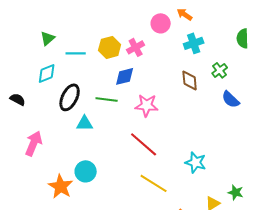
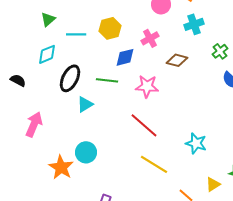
pink cross: (136, 47) -> (150, 38), moved
brown diamond: (190, 80) -> (177, 60), moved, turned -70
cyan triangle: (85, 123) -> (85, 104), turned -30

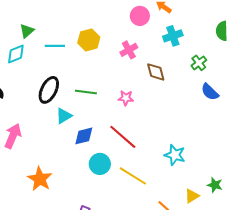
cyan diamond: (47, 54) -> (16, 54), moved
blue diamond: (125, 57) -> (84, 136), moved
brown diamond: (177, 60) -> (156, 72), turned 60
pink star: (147, 86) -> (126, 98), size x0.7
cyan circle: (86, 152) -> (100, 164), moved

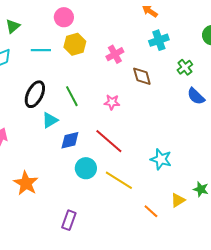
pink circle: (140, 16) -> (64, 17), moved
green triangle: (27, 31) -> (13, 26), moved
green line: (86, 92) -> (72, 96), turned 55

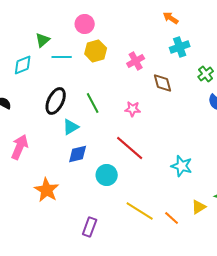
green triangle: (13, 26) -> (43, 40), moved
blue diamond: (70, 140) -> (78, 154), moved
yellow line: (119, 180) -> (140, 211), moved

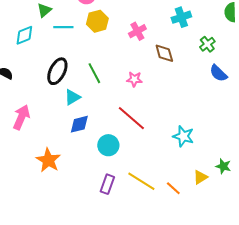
purple rectangle: (90, 227) -> (107, 184), moved

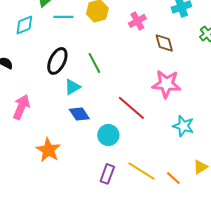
pink star: (134, 79) -> (166, 84), moved, size x1.8
blue diamond: (79, 124) -> (79, 114), turned 70

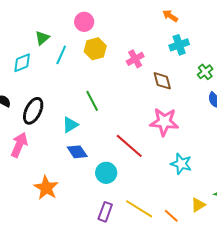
cyan line: (63, 17) -> (61, 55), turned -66
black ellipse: (57, 61) -> (33, 111), moved

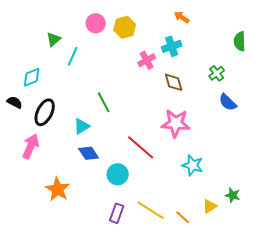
cyan cross: (179, 45) -> (172, 46), moved
yellow hexagon: (95, 49) -> (125, 27), moved
cyan diamond: (22, 63) -> (32, 77), moved

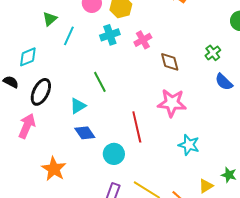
cyan cross: (172, 46) -> (110, 35), moved
red line: (141, 147) -> (137, 127), turned 36

